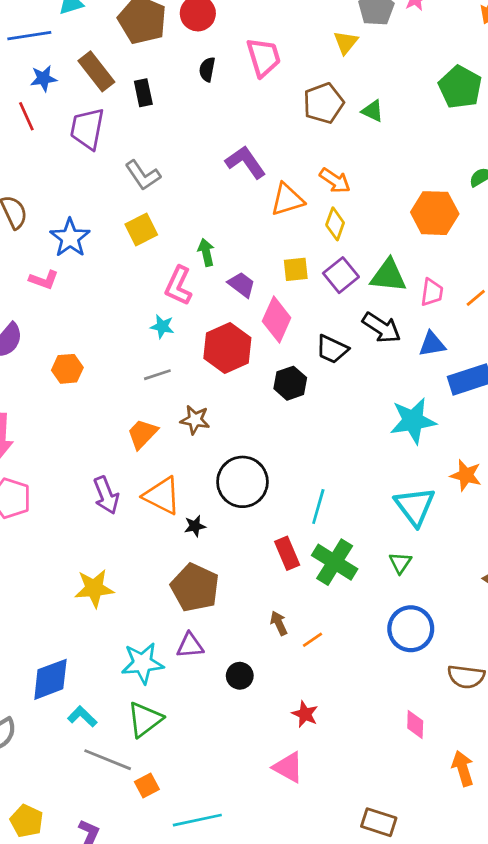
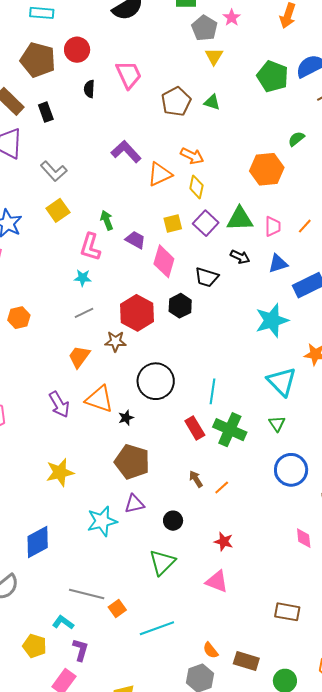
yellow triangle: (346, 42) -> (214, 56), moved
black arrow: (382, 328) -> (240, 257), size x0.7
red hexagon: (227, 348) -> (137, 313), moved
cyan L-shape: (82, 717) -> (63, 622), moved
green triangle: (145, 719) -> (162, 562), moved

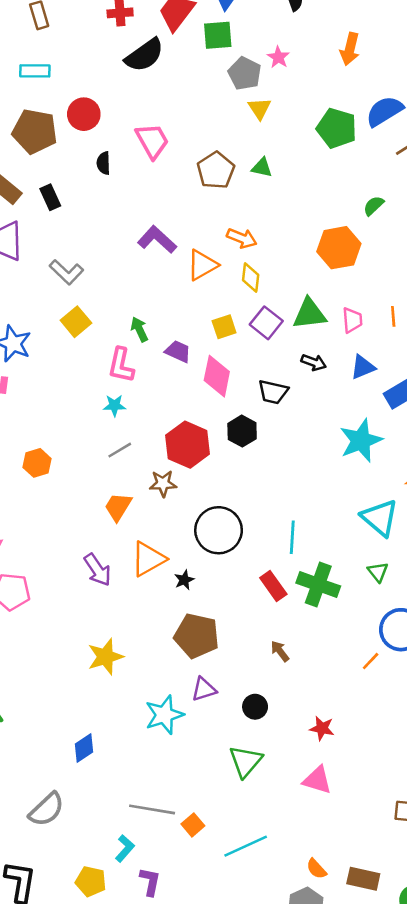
orange line: (305, 226) -> (393, 316), turned -42
orange triangle: (99, 399) -> (148, 559), turned -44
orange line: (222, 488) -> (371, 661), moved
blue diamond: (38, 542) -> (84, 748), size x0.7
cyan L-shape: (63, 622) -> (125, 848), turned 100

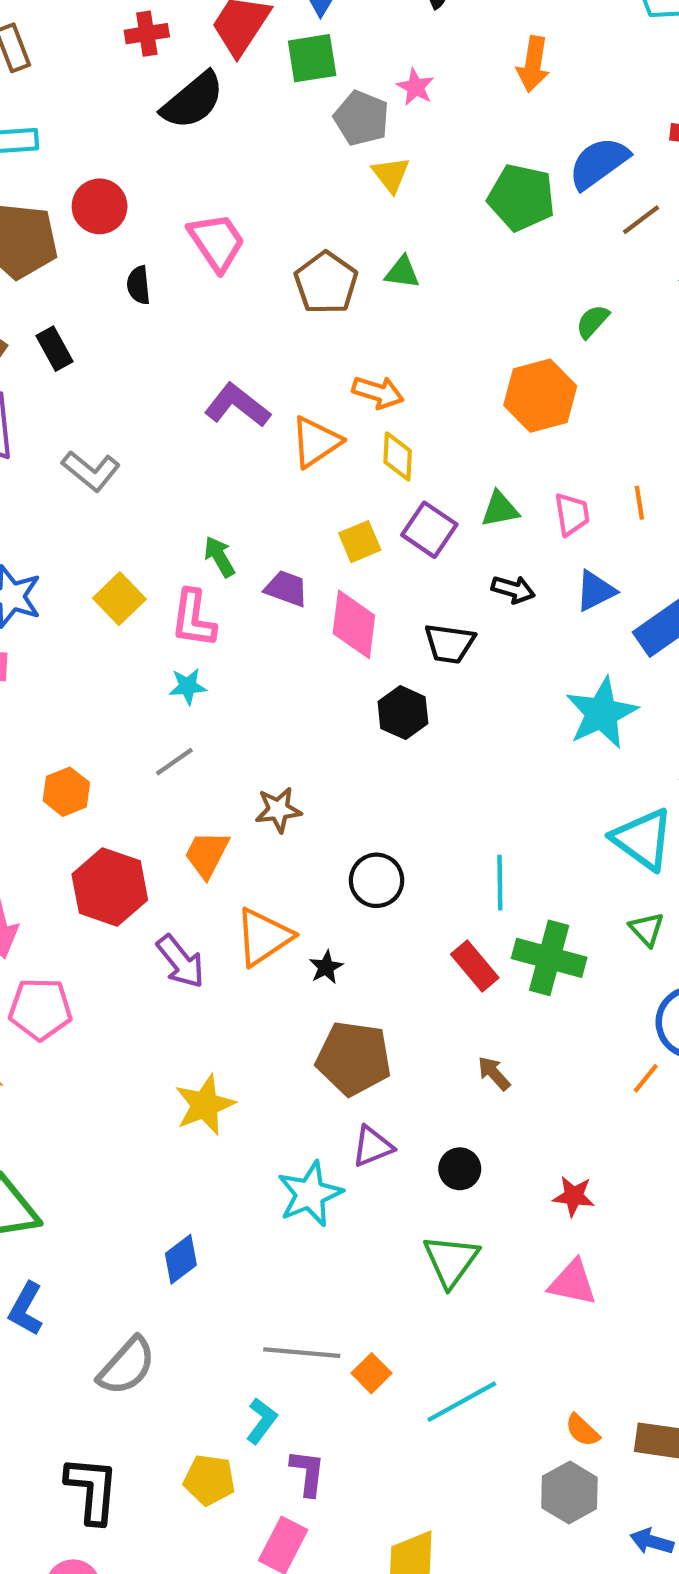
green triangle: (309, 314) -> (500, 509), size x0.7
yellow square: (76, 322) -> (119, 599), moved
red hexagon: (188, 445) -> (110, 887), moved
gray line: (120, 450) -> (174, 762), moved
black circle: (219, 530) -> (377, 880), size x0.7

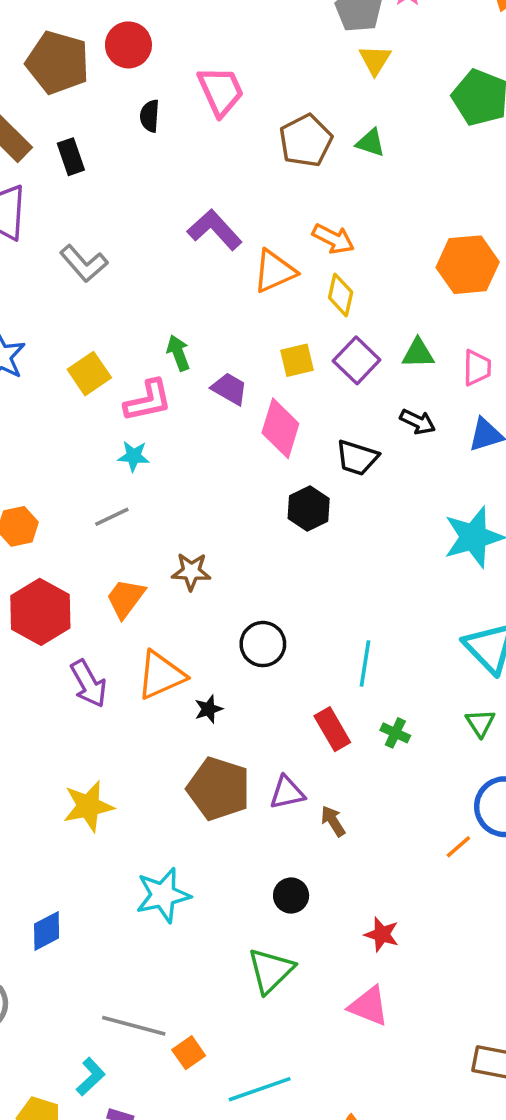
pink L-shape: (193, 619) -> (148, 401), turned -120
green cross: (549, 958) -> (395, 733), size x0.5
purple triangle: (372, 1146) -> (287, 793), moved

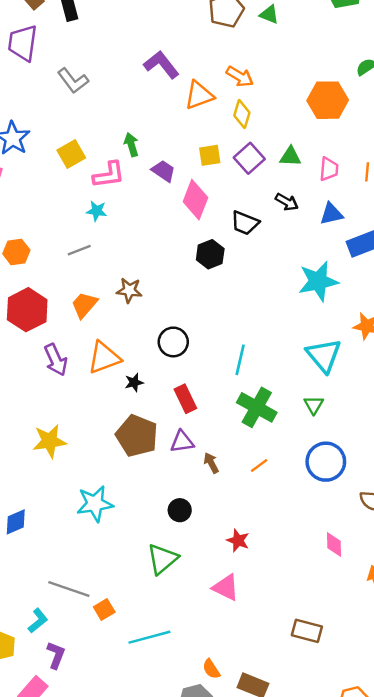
red rectangle: (332, 729) -> (185, 399), moved
green cross: (395, 733) -> (257, 407), size x2.0
orange line: (458, 847) -> (259, 466), moved

